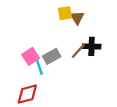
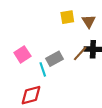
brown triangle: (77, 18) -> (89, 21), moved
pink square: (31, 56) -> (22, 54), moved

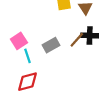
cyan line: (43, 69) -> (28, 56), moved

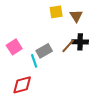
cyan line: (28, 56) -> (34, 61), moved

